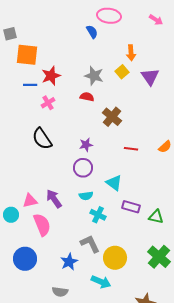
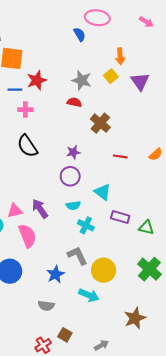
pink cross: (48, 103) -> (25, 110), moved, turned 32

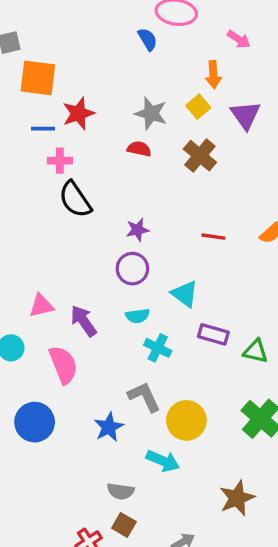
pink arrow: (146, 22) -> (239, 39), moved
brown cross: (100, 123) -> (200, 156), moved
black semicircle: (27, 146) -> (75, 199), moved
pink triangle: (15, 211) -> (41, 306), moved
gray semicircle: (46, 306) -> (121, 491), moved

